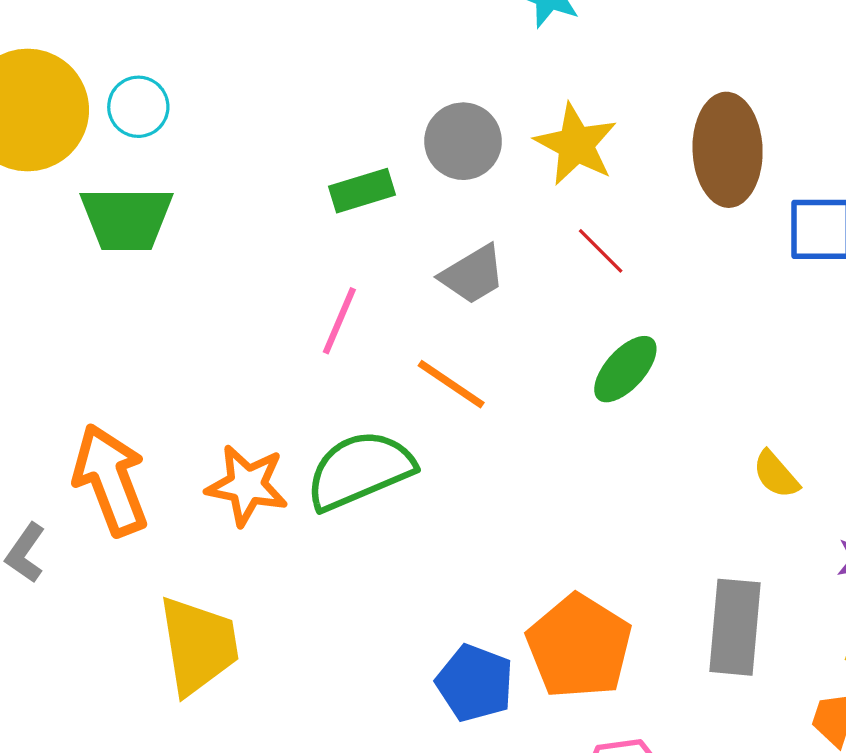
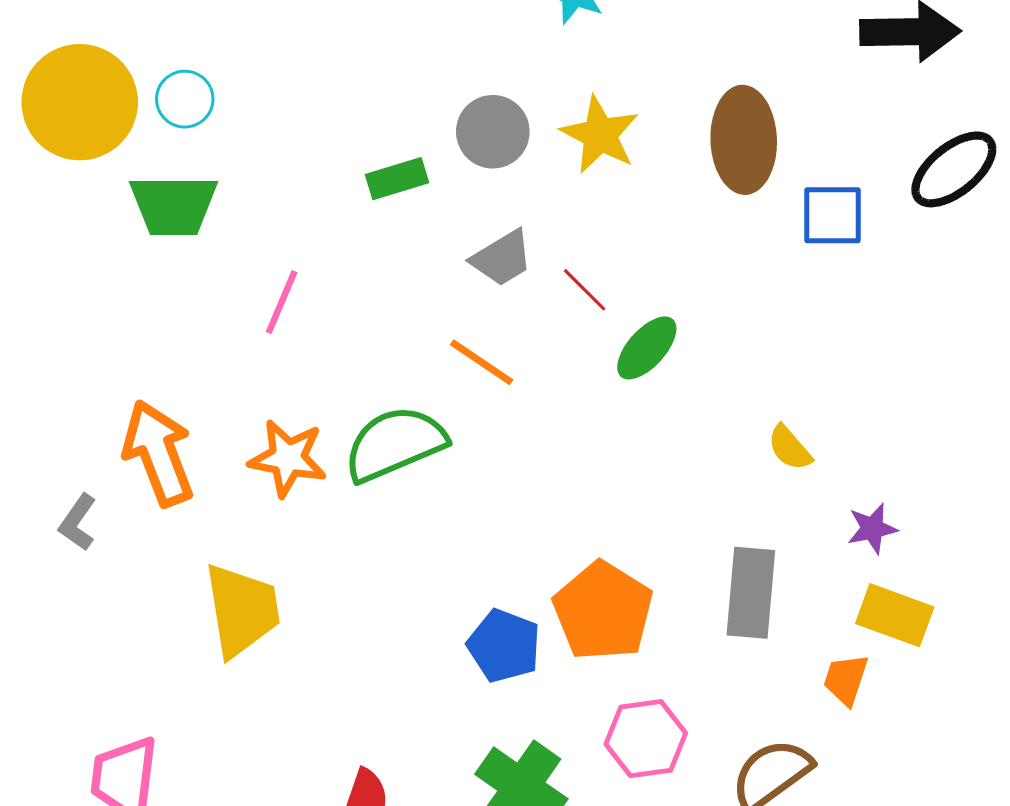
red line: (601, 251) -> (585, 290), moved
pink line: (339, 321) -> (282, 302), moved

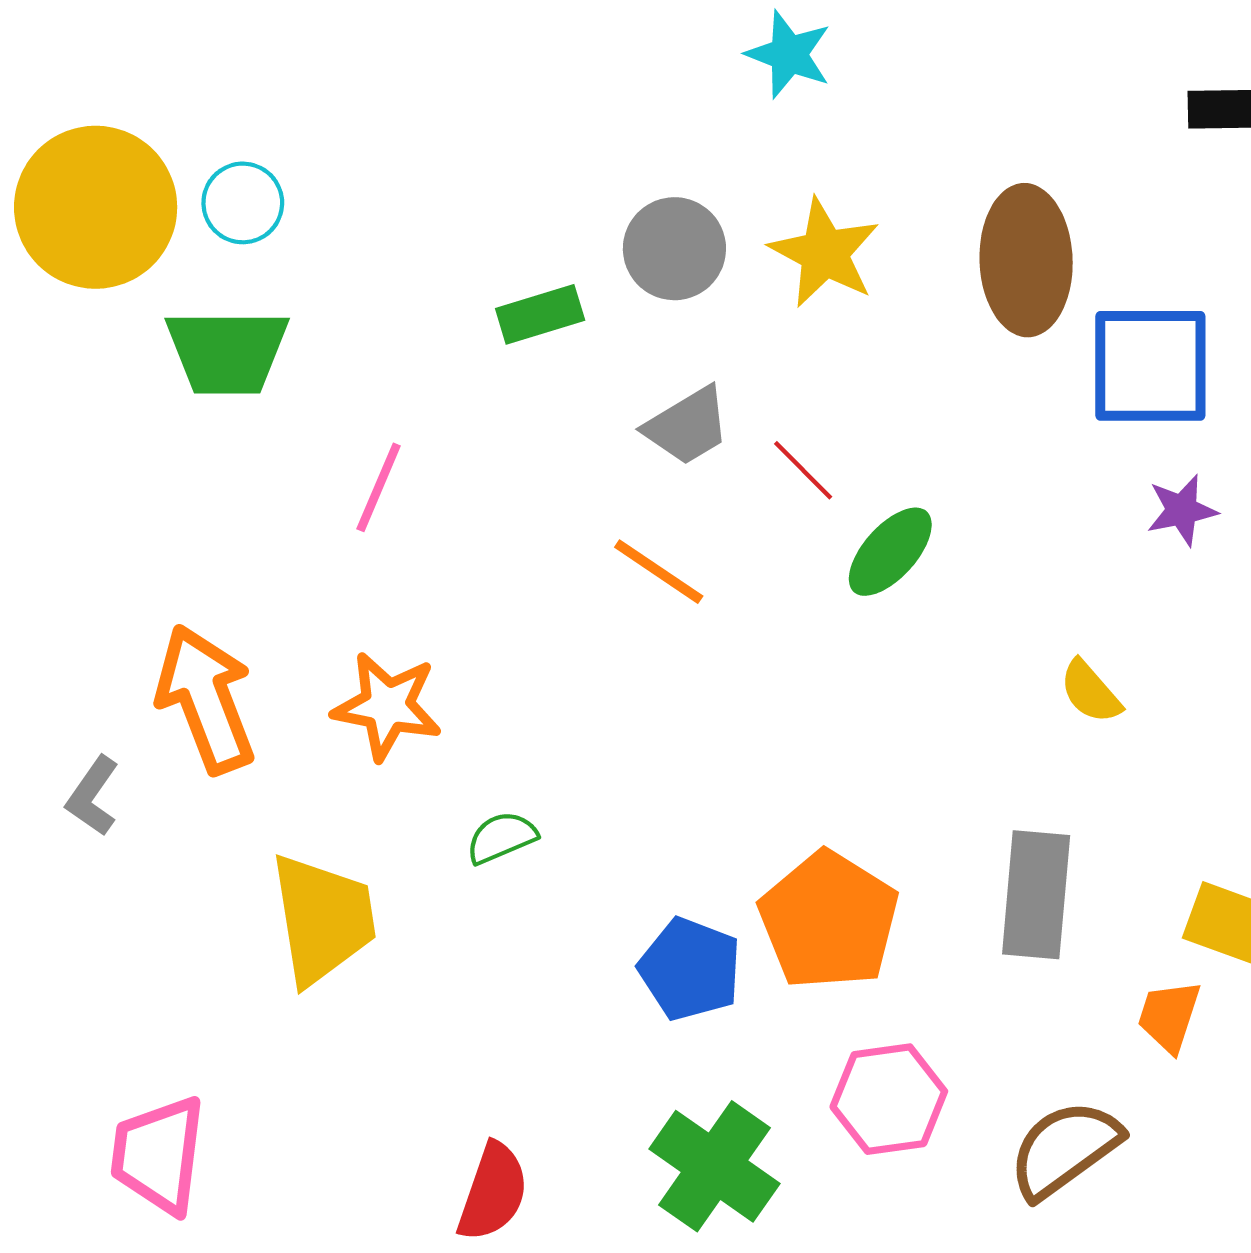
blue square: (832, 215) -> (1150, 366), size x1.4
green semicircle: (395, 444) -> (501, 838), moved, size x0.5
purple star: (872, 528) -> (1182, 510), moved

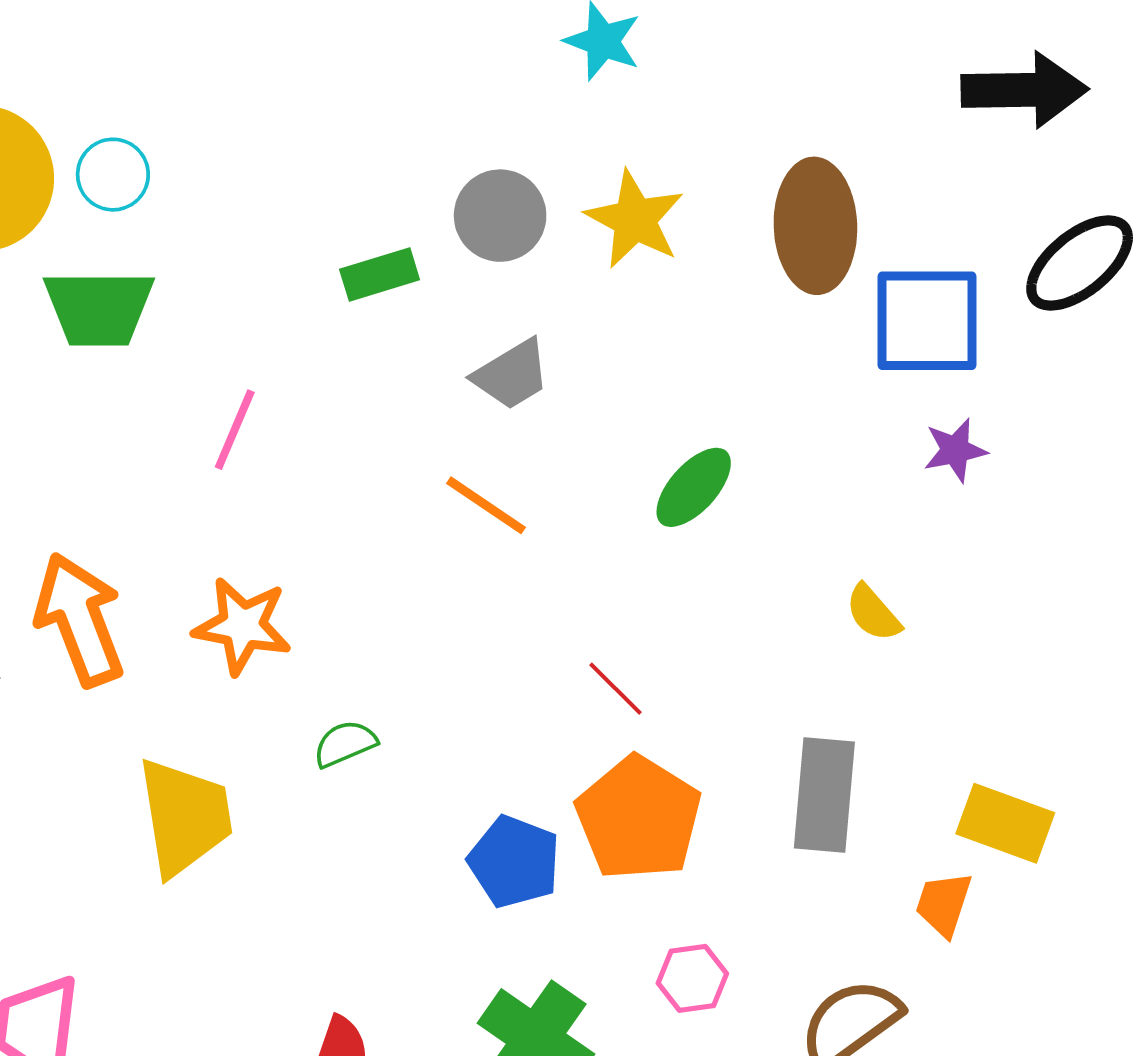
red line: (803, 470) -> (615, 689), moved
pink hexagon: (889, 1099) -> (692, 978), size x0.7

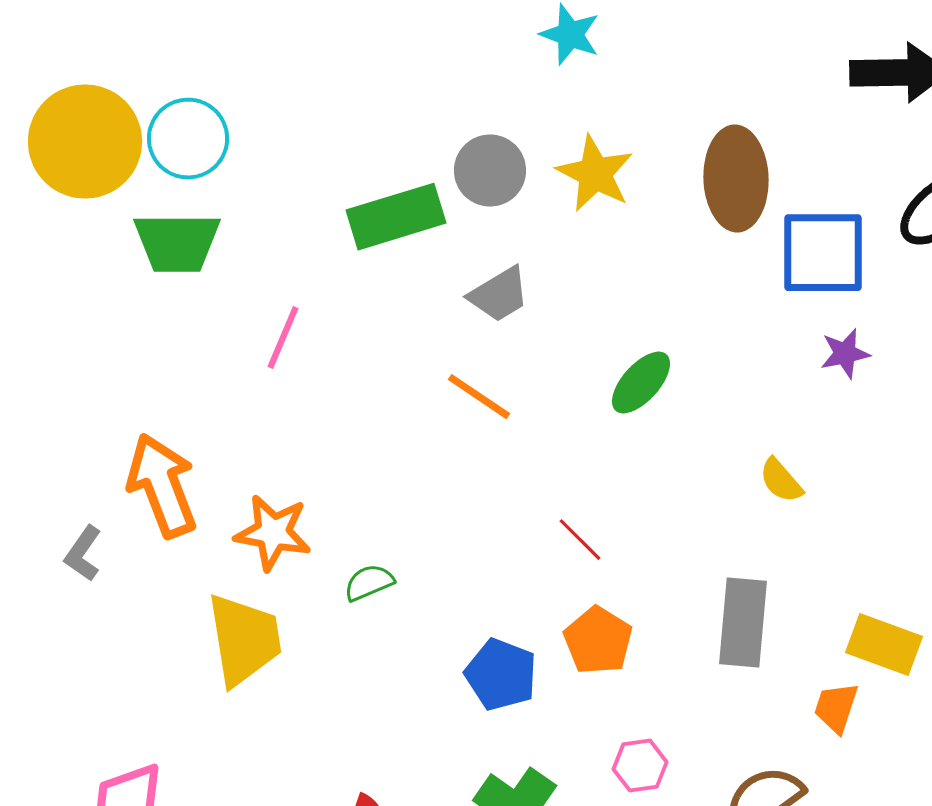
cyan circle: (113, 175) -> (188, 139), size x1.4
green rectangle: (380, 275) -> (396, 217), size x1.6
orange star: (242, 626) -> (273, 533), moved
orange pentagon: (639, 818) -> (598, 641), size x0.7

